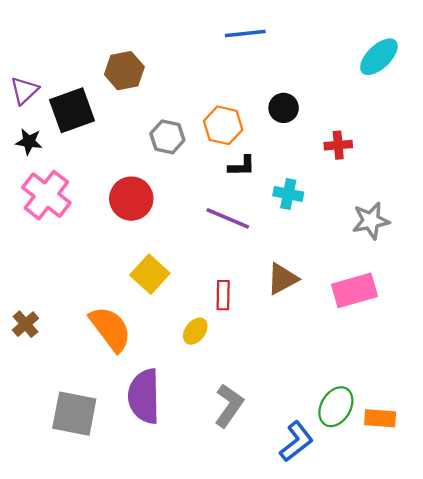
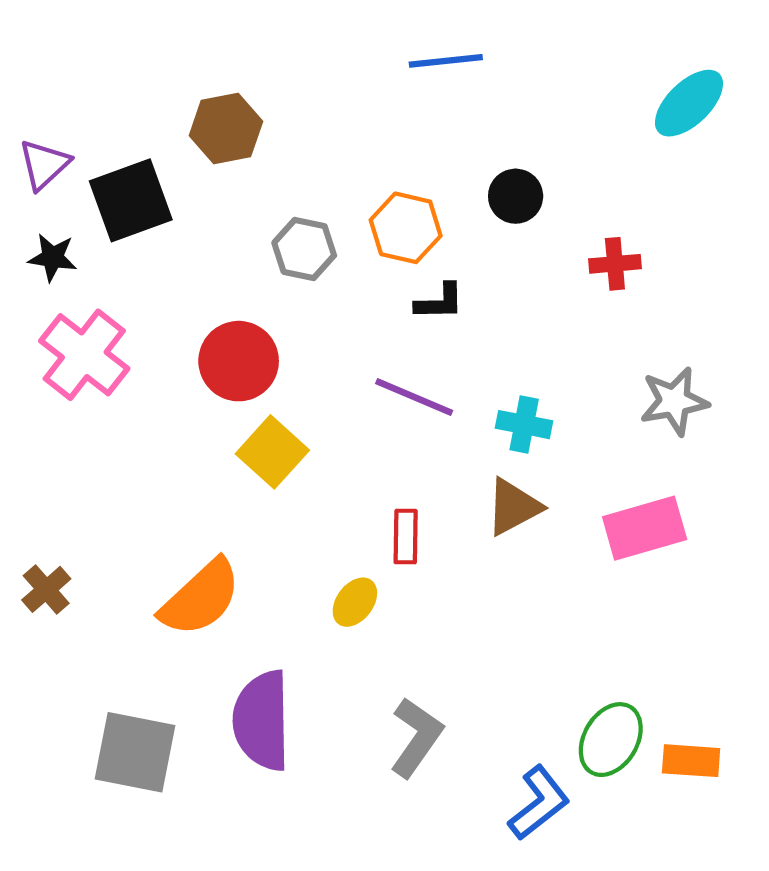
cyan cross: (288, 194) -> (524, 425), moved
yellow square: (150, 274) -> (272, 452), moved
orange semicircle: (110, 329) -> (201, 598), turned 84

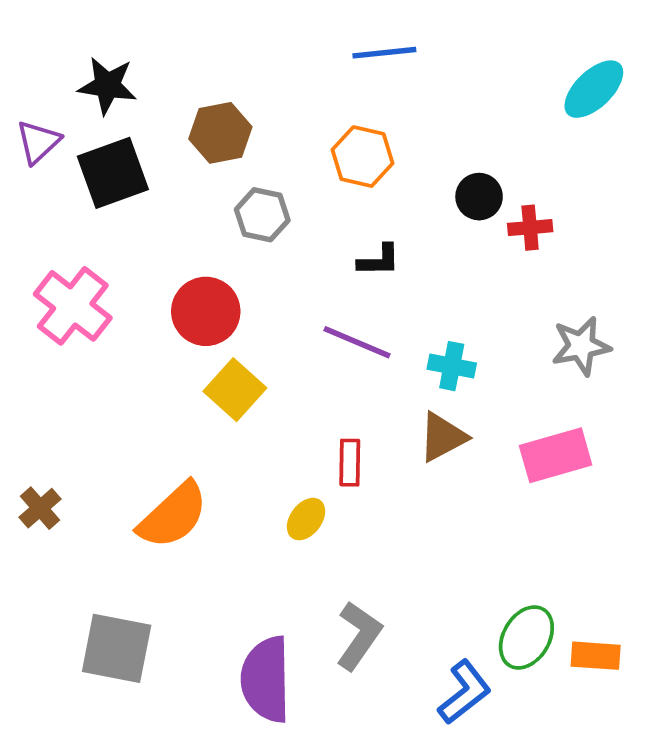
brown hexagon: (226, 128) -> (220, 133), moved
black circle: (516, 196) -> (479, 197), moved
orange hexagon: (406, 228) -> (362, 157), moved
black star: (53, 257) -> (107, 85), moved, size x1.4
purple semicircle: (262, 721) -> (266, 679), moved

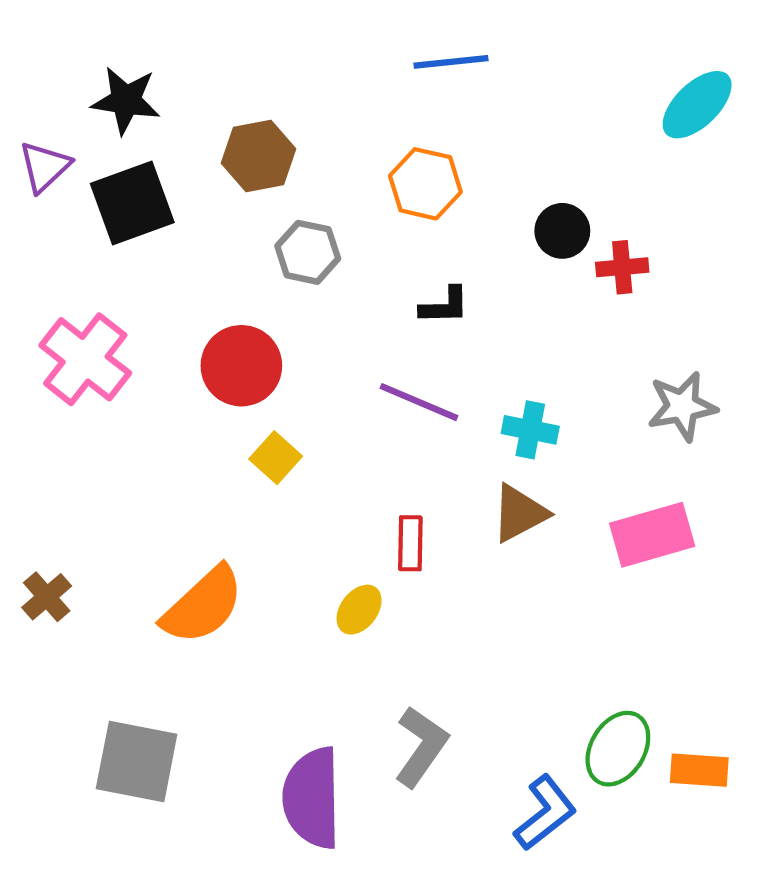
yellow square: (235, 390) -> (276, 458), size x0.7

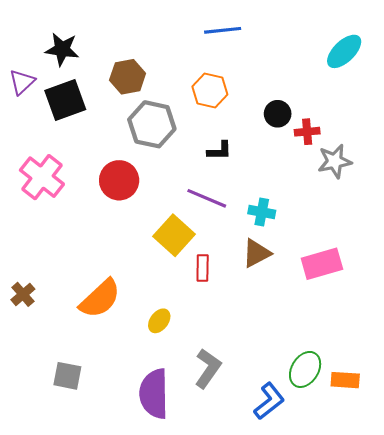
gray hexagon: (308, 252) -> (152, 124), size x1.5
gray star: (682, 406) -> (335, 161), moved
yellow square: (276, 458) -> (174, 235), moved, size x1.6
yellow ellipse: (359, 610) -> (159, 321), moved
gray square: (137, 761) -> (67, 376), size x0.7

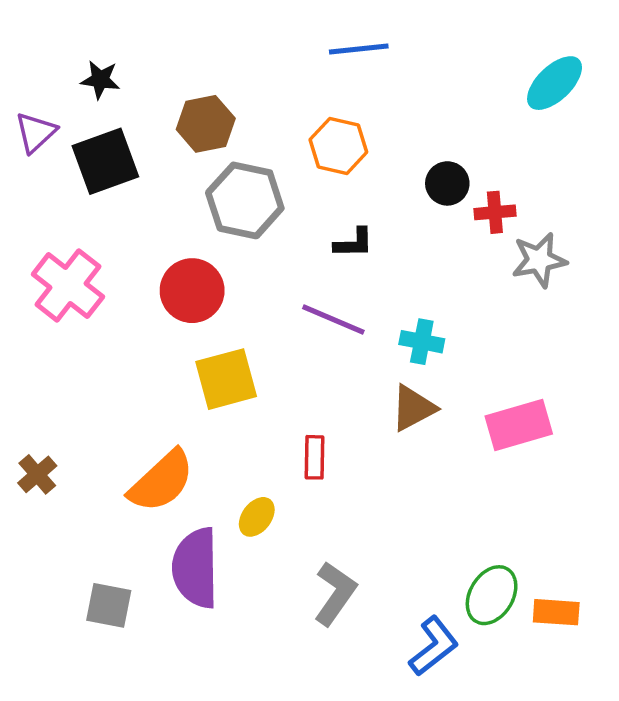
black star: (62, 49) -> (100, 80), size x0.7
yellow square: (174, 235) -> (226, 379), moved, turned 33
red rectangle: (203, 268) -> (315, 457), moved
purple semicircle: (154, 394) -> (196, 568), moved

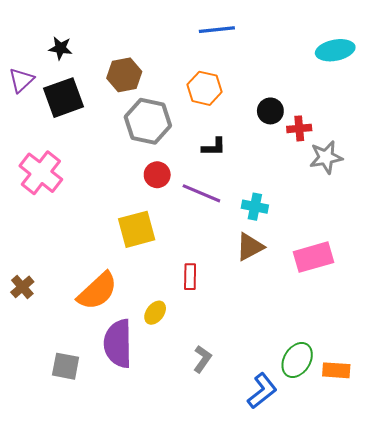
cyan ellipse: (555, 83) -> (335, 50), turned 33
red circle: (192, 291) -> (157, 175), moved, size x0.7
gray L-shape: (335, 593) -> (202, 359), size x0.7

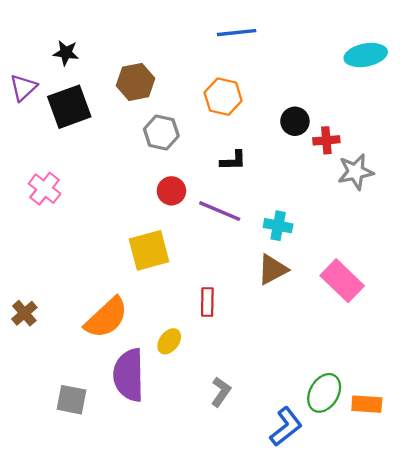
gray hexagon: (148, 121) -> (161, 132), size x0.7
pink cross: (41, 173) -> (45, 189), size x0.7
pink rectangle: (314, 257) -> (342, 281), turned 60

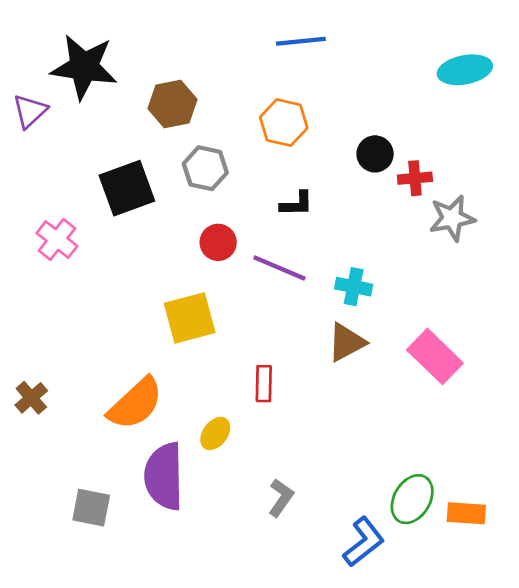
black star: (66, 53) -> (84, 67), size x2.0
black square: (69, 107) -> (127, 188), moved

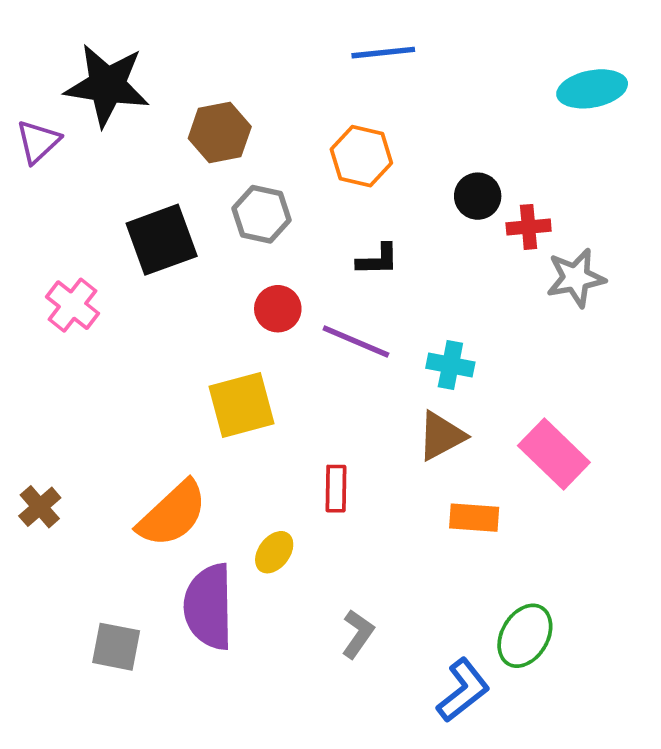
orange rectangle: (466, 513) -> (474, 518), moved

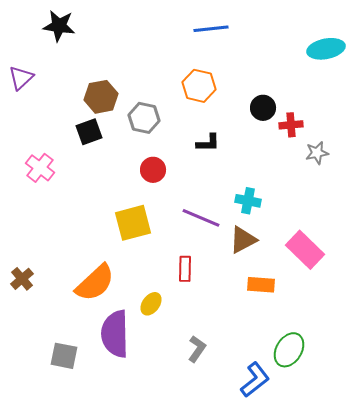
black star: (107, 85) -> (59, 26), moved, size x0.7
brown hexagon: (220, 133) -> (101, 97), moved
black square: (162, 240) -> (89, 132), size x0.7
gray star: (576, 278) -> (317, 153), size x0.7
purple line: (356, 341) -> (201, 218), moved

